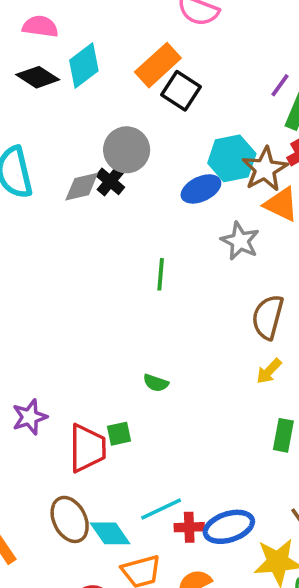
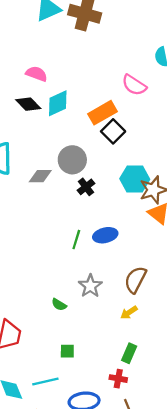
black cross: (110, 181) -> (86, 187), moved
blue ellipse: (201, 189) -> (105, 235), moved
gray star: (240, 241) -> (90, 286), moved
green square: (119, 434) -> (67, 351), moved
red cross: (189, 527) -> (118, 379), moved

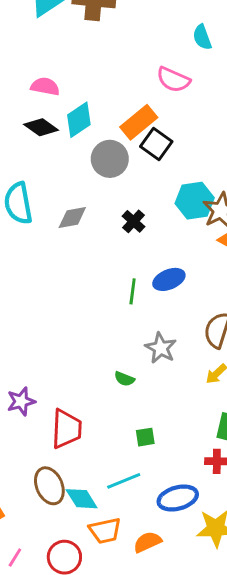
gray circle: (72, 160) -> (110, 159), moved

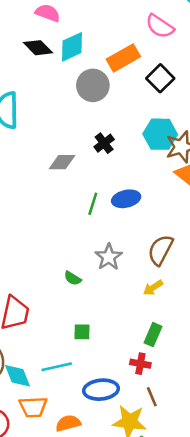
black square: (156, 144) -> (160, 78), moved
gray diamond: (72, 217) -> (62, 162), moved

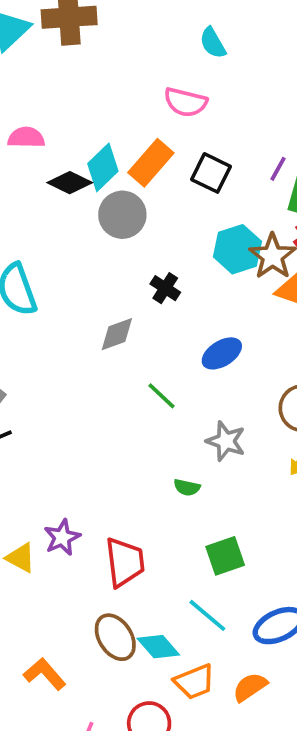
cyan diamond: (72, 47) -> (103, 167), moved
black diamond: (38, 48) -> (70, 183), moved
green line: (93, 204) -> (162, 396), moved, turned -45
green square: (82, 332) -> (225, 556), size x1.5
cyan line: (57, 367) -> (207, 615), turned 72

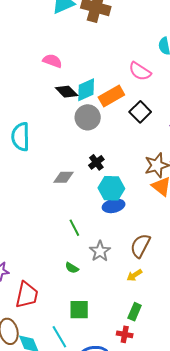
cyan hexagon: (237, 249) -> (111, 188), moved
green line: (162, 396) -> (74, 228), moved

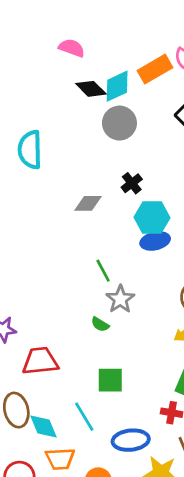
orange rectangle: (111, 96) -> (155, 69), moved
gray star: (100, 251) -> (120, 299), moved
red trapezoid: (27, 295) -> (40, 361), turned -108

